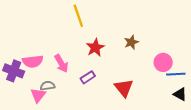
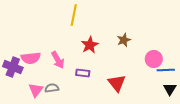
yellow line: (78, 16) -> (74, 15), turned 30
purple rectangle: (88, 77) -> (83, 73), turned 40
gray semicircle: (48, 86) -> (52, 88), moved
black triangle: (180, 94) -> (170, 89), turned 32

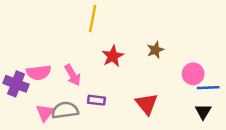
purple rectangle: (83, 73) -> (96, 100), moved
gray semicircle: (52, 88) -> (65, 110), size x1.5
black triangle: (170, 89) -> (203, 111), moved

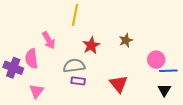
pink semicircle: (39, 73) -> (31, 59), turned 90
pink arrow: (73, 75) -> (49, 40), moved
gray semicircle: (65, 110) -> (74, 66), moved

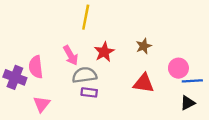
pink arrow: (49, 40) -> (71, 55), moved
red triangle: (119, 84) -> (144, 83), moved, turned -42
black triangle: (164, 90) -> (188, 103), turned 32

